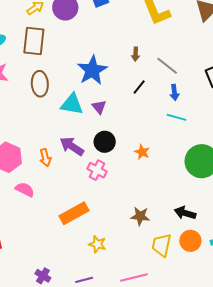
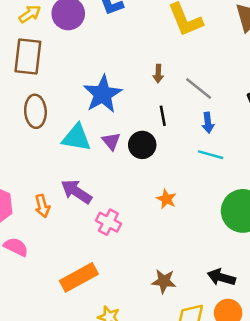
black line: (139, 87) -> (163, 116), turned -49
black circle: (105, 142) -> (142, 145), moved

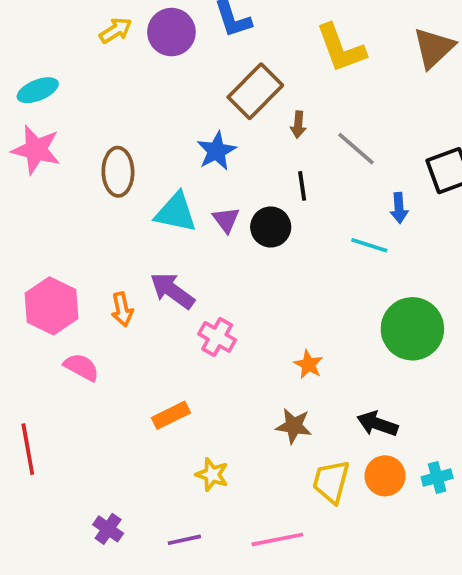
brown rectangle: (28, 56) -> (255, 91), moved, turned 36
blue star: (103, 94) -> (216, 151), size x0.7
blue arrow: (208, 123) -> (399, 208), moved
orange star: (166, 199) -> (308, 365), moved
orange rectangle: (79, 277) -> (171, 415), size x0.7

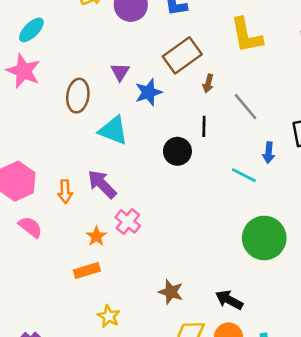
cyan ellipse: (38, 90) -> (31, 30), turned -32
purple triangle: (226, 220) -> (120, 72), moved
orange star: (308, 365) -> (96, 236), moved

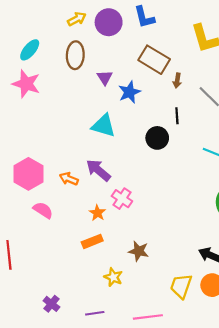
brown rectangle: (182, 55) -> (154, 60), turned 72
brown ellipse: (78, 96) -> (75, 55), moved
orange arrow: (65, 192) -> (69, 179), turned 120
brown star: (171, 292) -> (139, 251), moved

